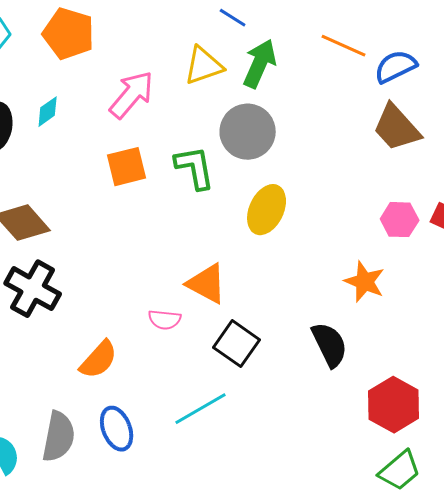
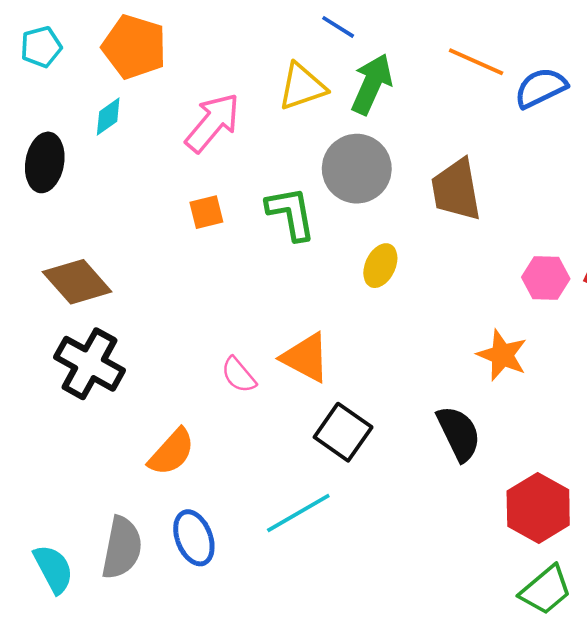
cyan diamond: (48, 112) -> (108, 116), moved
brown trapezoid: (397, 128) -> (456, 190), moved, turned 32
orange square: (127, 167) -> (206, 212), size x0.7
yellow ellipse: (267, 210) -> (380, 266), size x0.7
pink semicircle: (165, 320) -> (239, 375), moved, turned 44

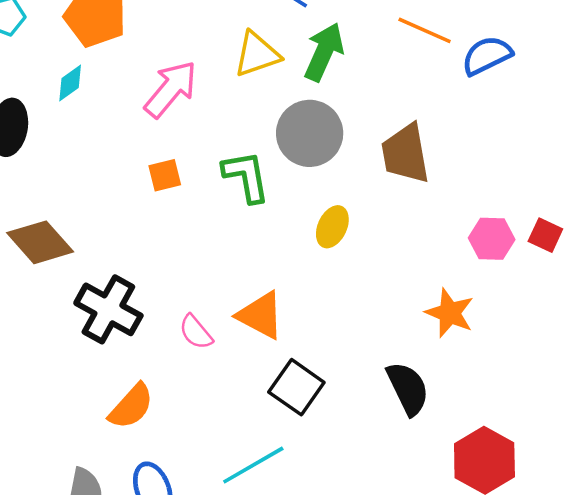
black cross: (89, 364) -> (108, 309), moved

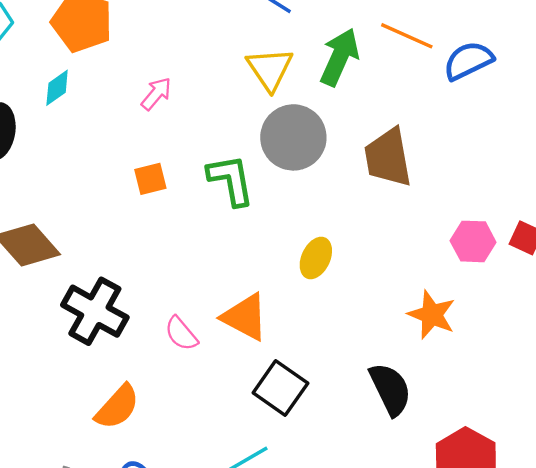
green arrow: (324, 52) -> (339, 57), moved
yellow triangle: (257, 54) -> (270, 69), moved, turned -45
pink arrow: (171, 89) -> (156, 94), size x0.6
yellow ellipse: (332, 227) -> (316, 258), moved

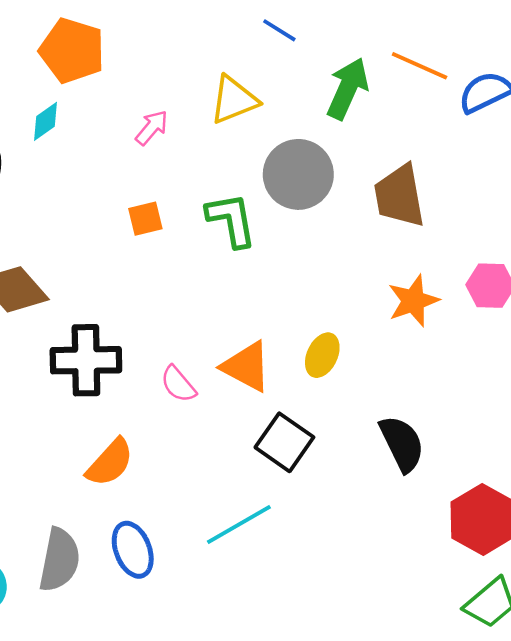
yellow triangle: (270, 69) -> (234, 100), moved, turned 42
yellow ellipse: (316, 258) -> (322, 355), moved
black cross: (95, 311) -> (86, 360), turned -30
orange star: (432, 315) -> (413, 301), moved, turned 30

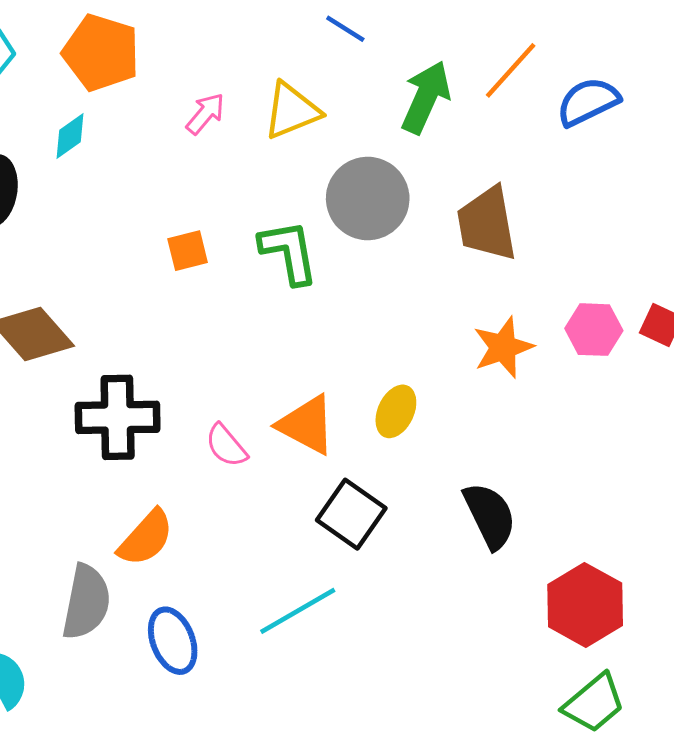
orange line: (420, 66) -> (511, 70), turned -72
pink arrow: (152, 128) -> (205, 114), moved
gray semicircle: (59, 560) -> (86, 602), moved

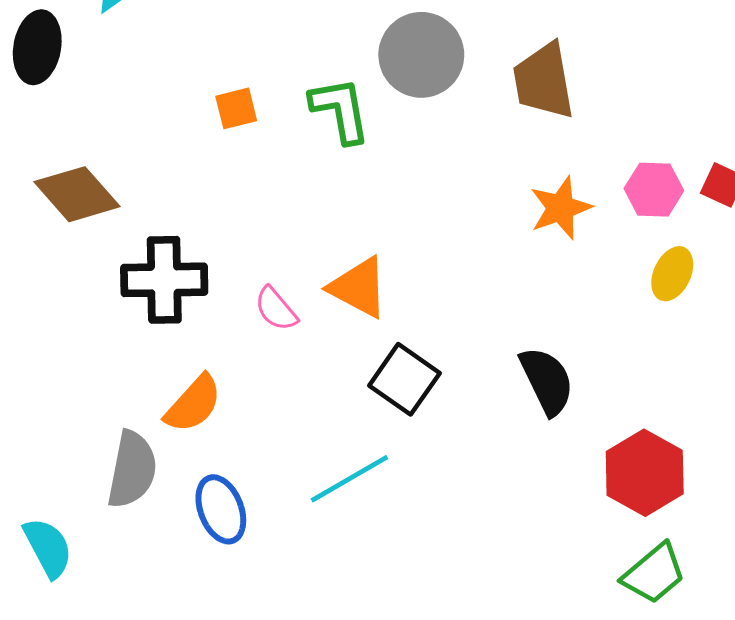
yellow ellipse: (396, 411) -> (672, 274), moved

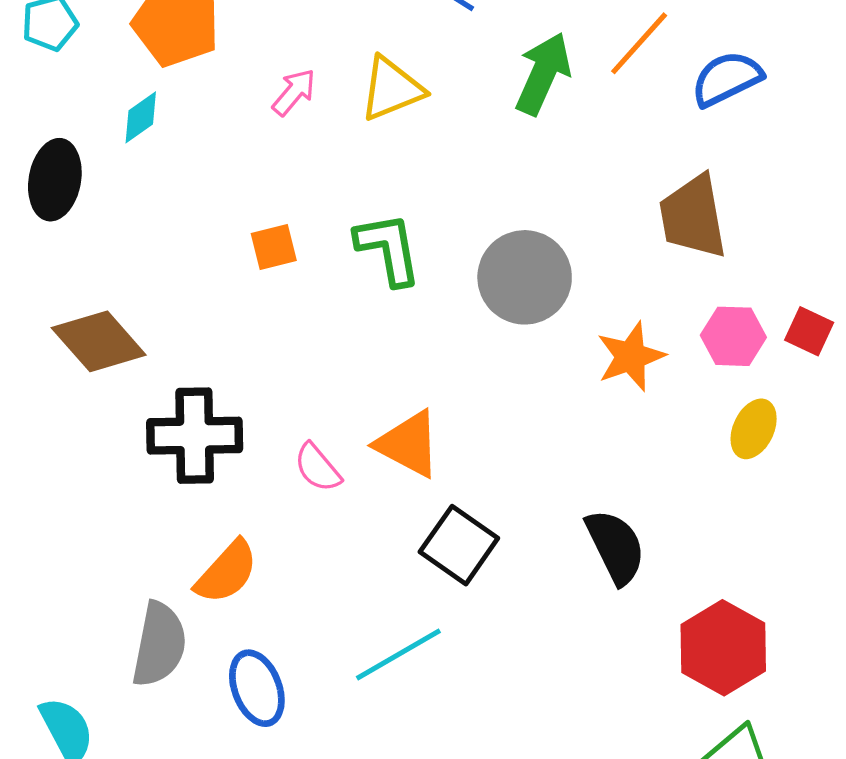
gray circle: (421, 55) -> (525, 277), moved
brown trapezoid: (544, 81) -> (693, 217), moved

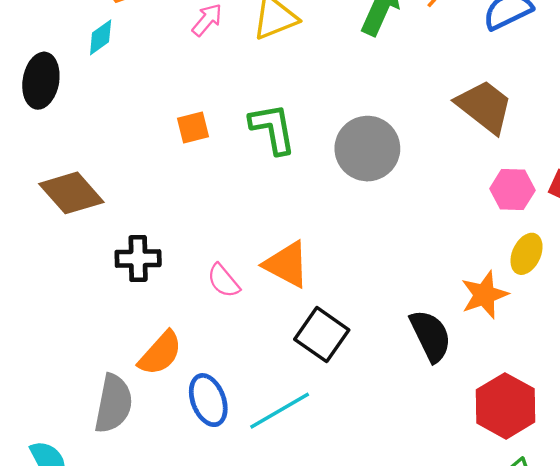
brown trapezoid: (693, 217) -> (484, 106), turned 138
orange star: (631, 356) -> (484, 295), moved
black cross: (195, 436) -> (138, 259), size x0.7
blue ellipse: (257, 688) -> (208, 400), moved

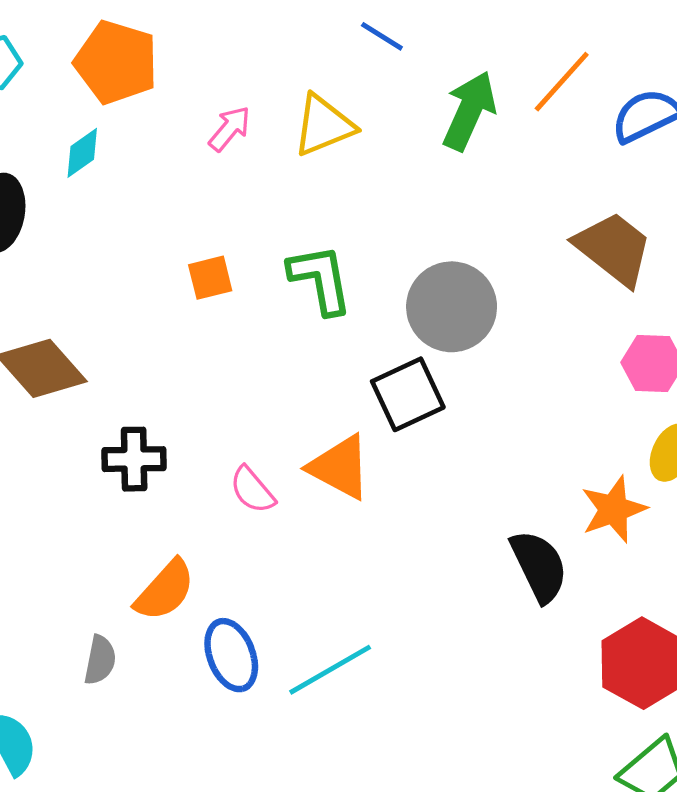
black square: (322, 335) -> (408, 394), moved, turned 30
gray semicircle: (113, 404) -> (100, 660), size x0.6

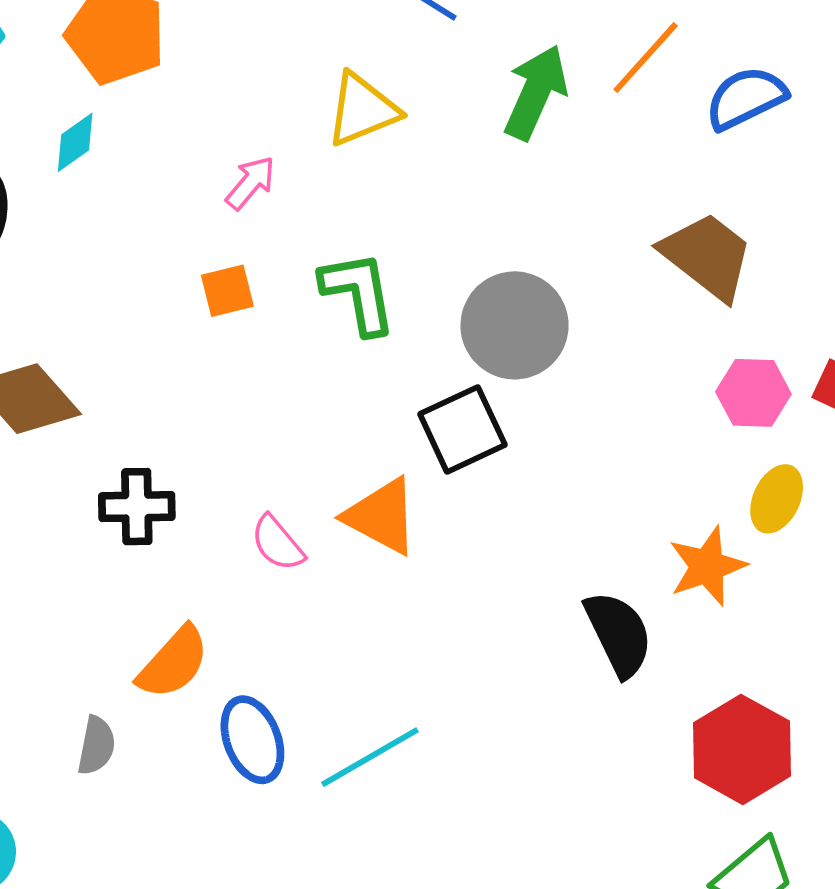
pink arrow: (230, 129) -> (250, 183), moved

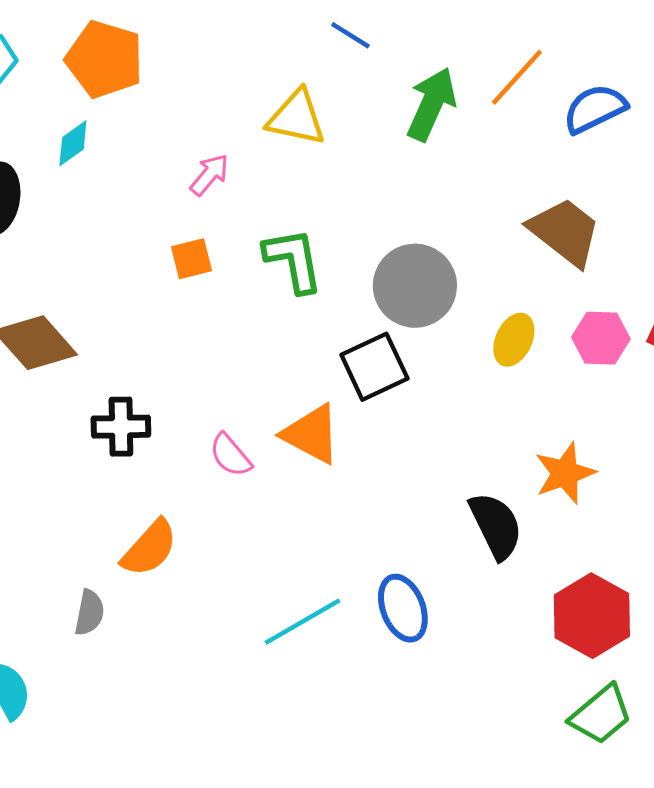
yellow triangle: (362, 110) -> (296, 118), turned 34
yellow ellipse: (777, 499) -> (514, 340), moved
blue ellipse: (252, 740) -> (403, 608), moved

